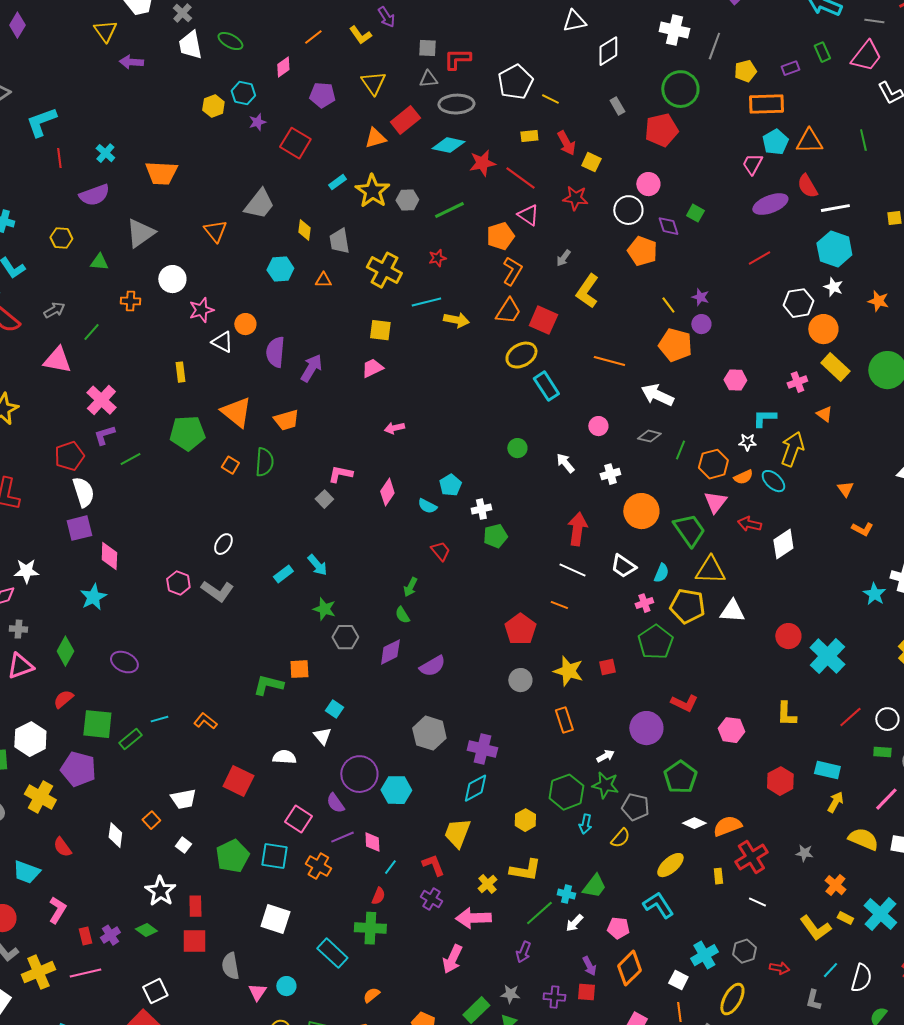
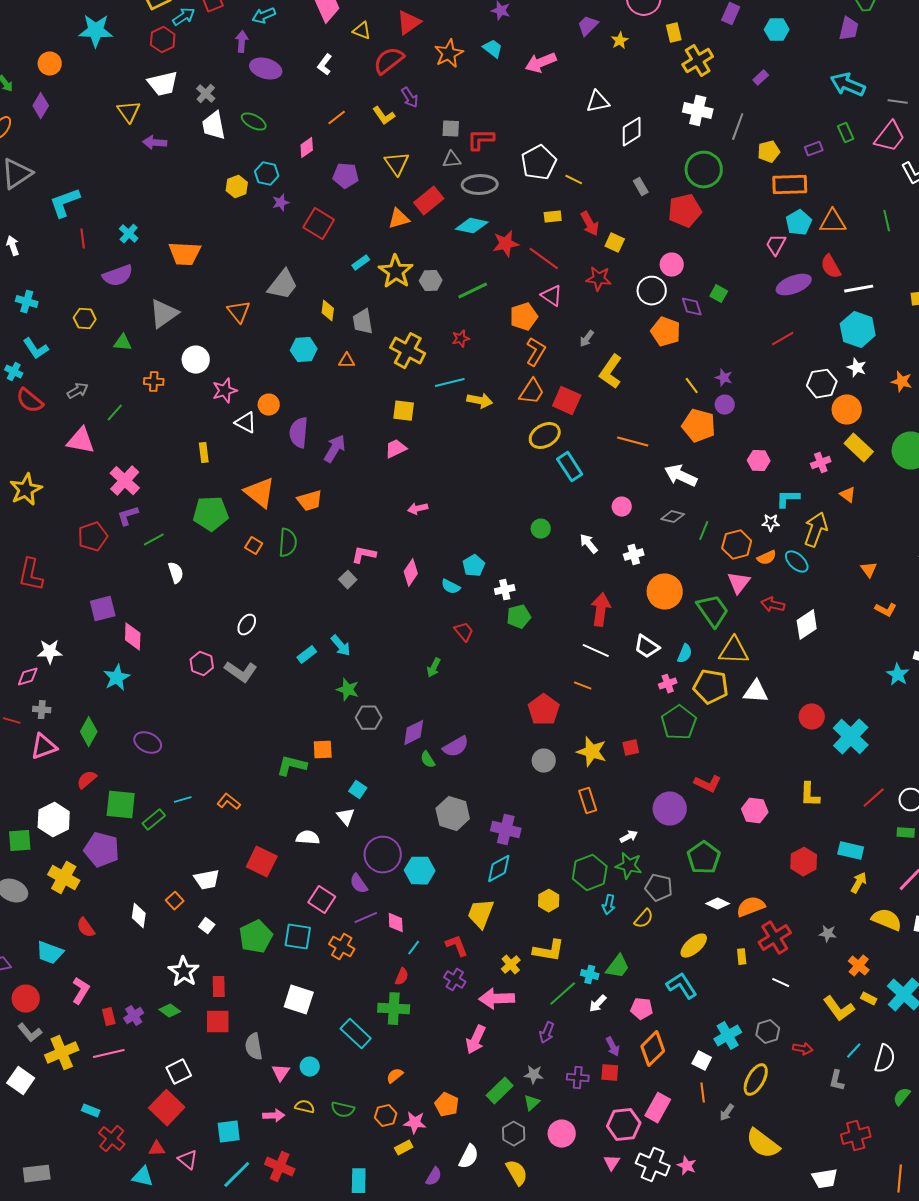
white semicircle: (83, 492) -> (176, 573), moved, size x0.7
green semicircle: (402, 615) -> (428, 760), moved

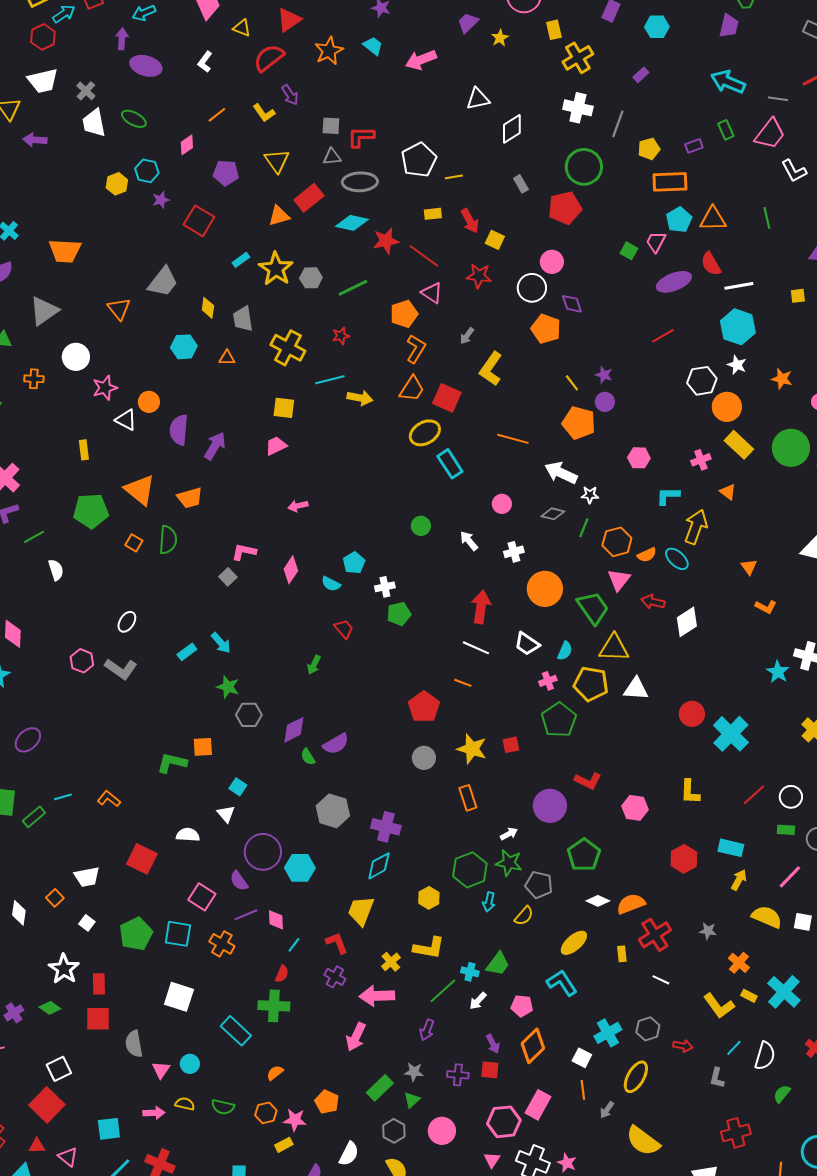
yellow line: (574, 180) -> (454, 177), turned -36
green square: (719, 294) -> (629, 251), moved
white star: (771, 523) -> (590, 495), moved
purple ellipse: (148, 743) -> (28, 740), turned -68

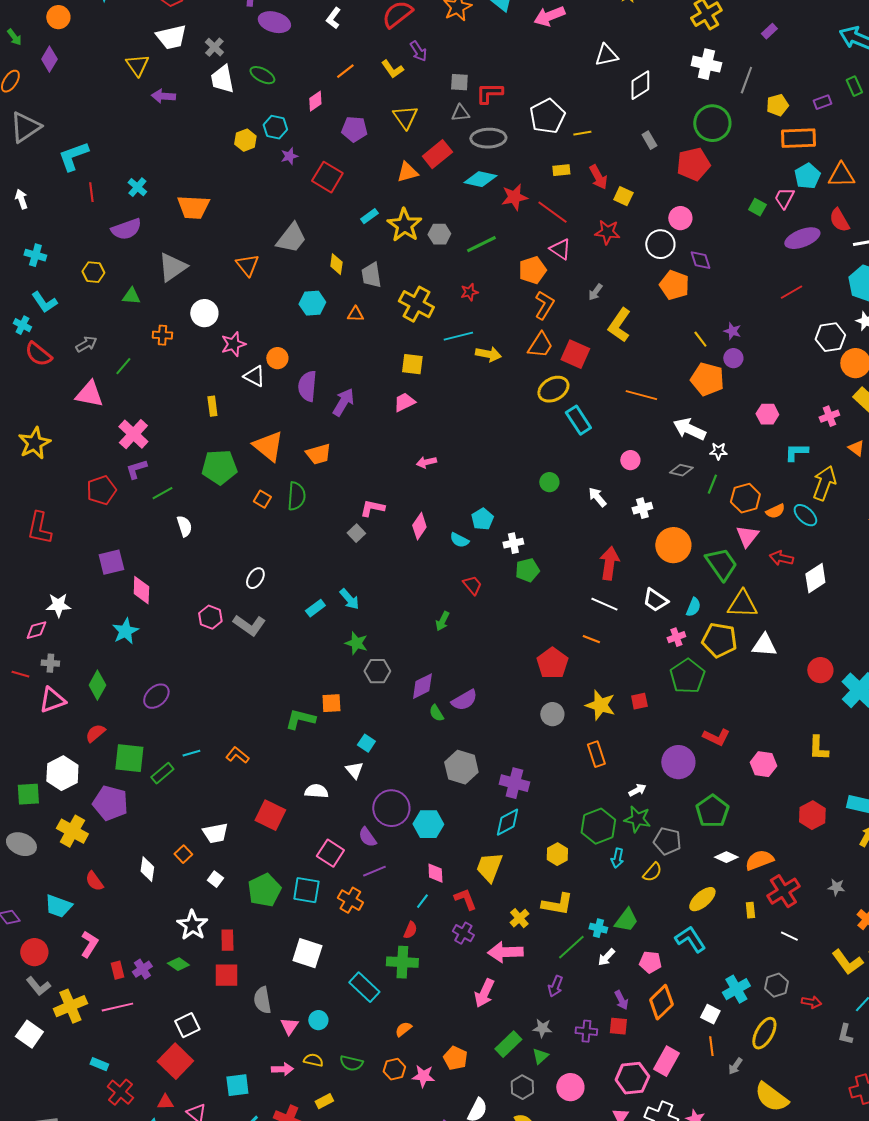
pink diamond: (276, 920) -> (435, 873), moved
yellow rectangle: (284, 1145) -> (324, 1101), moved

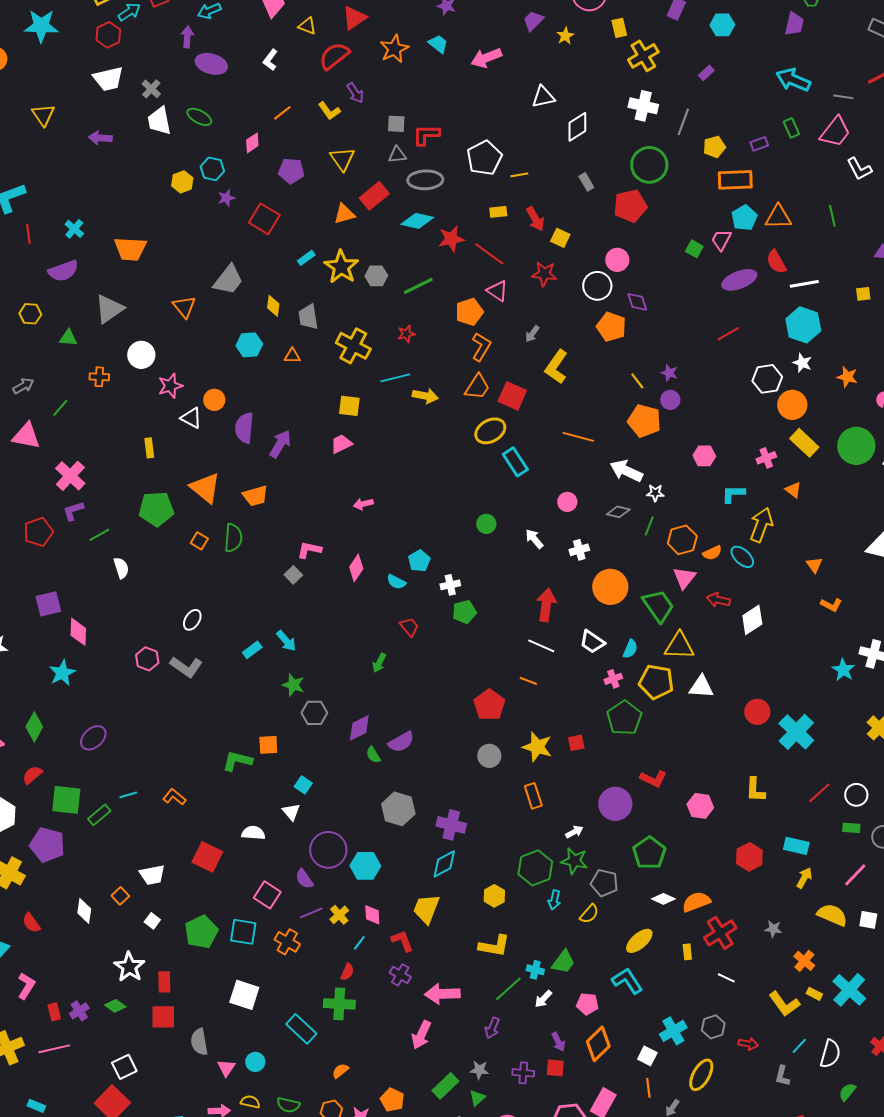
yellow triangle: (137, 65) -> (43, 115), moved
yellow cross: (519, 918) -> (339, 915), moved

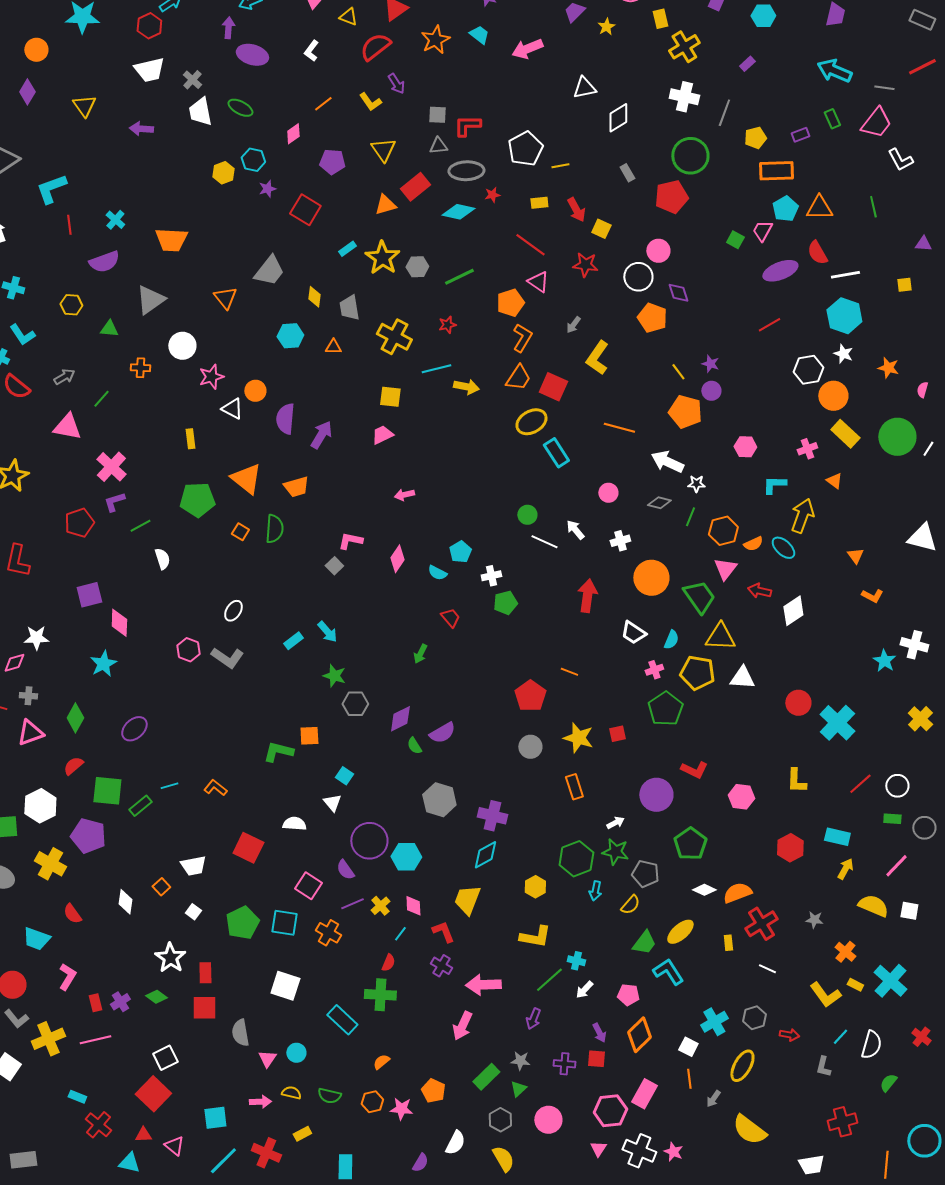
red star: (451, 239) -> (492, 195), moved, size x0.6
white line: (541, 646) -> (544, 542), moved
green trapezoid: (563, 962) -> (644, 943), moved

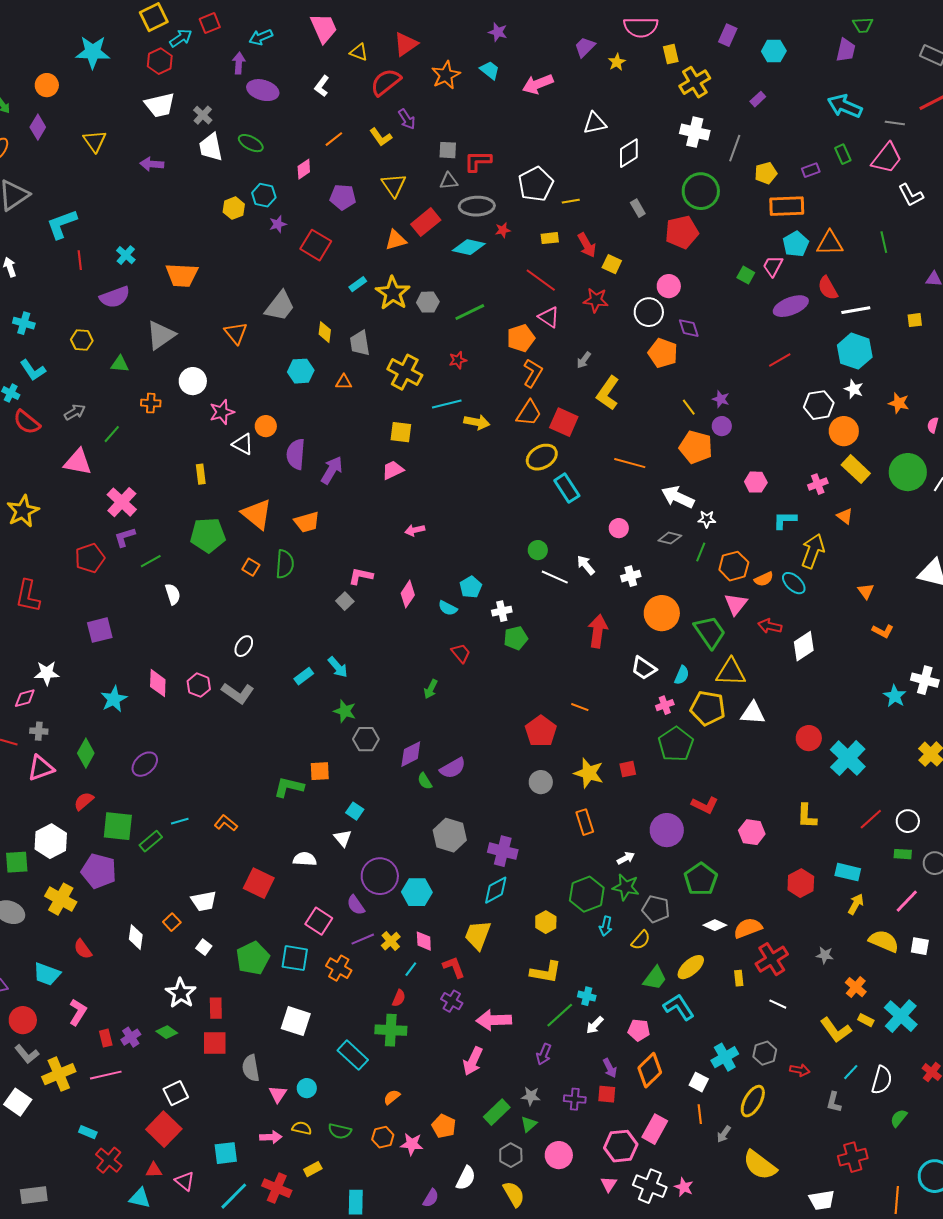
pink diamond: (119, 623) -> (158, 683), moved

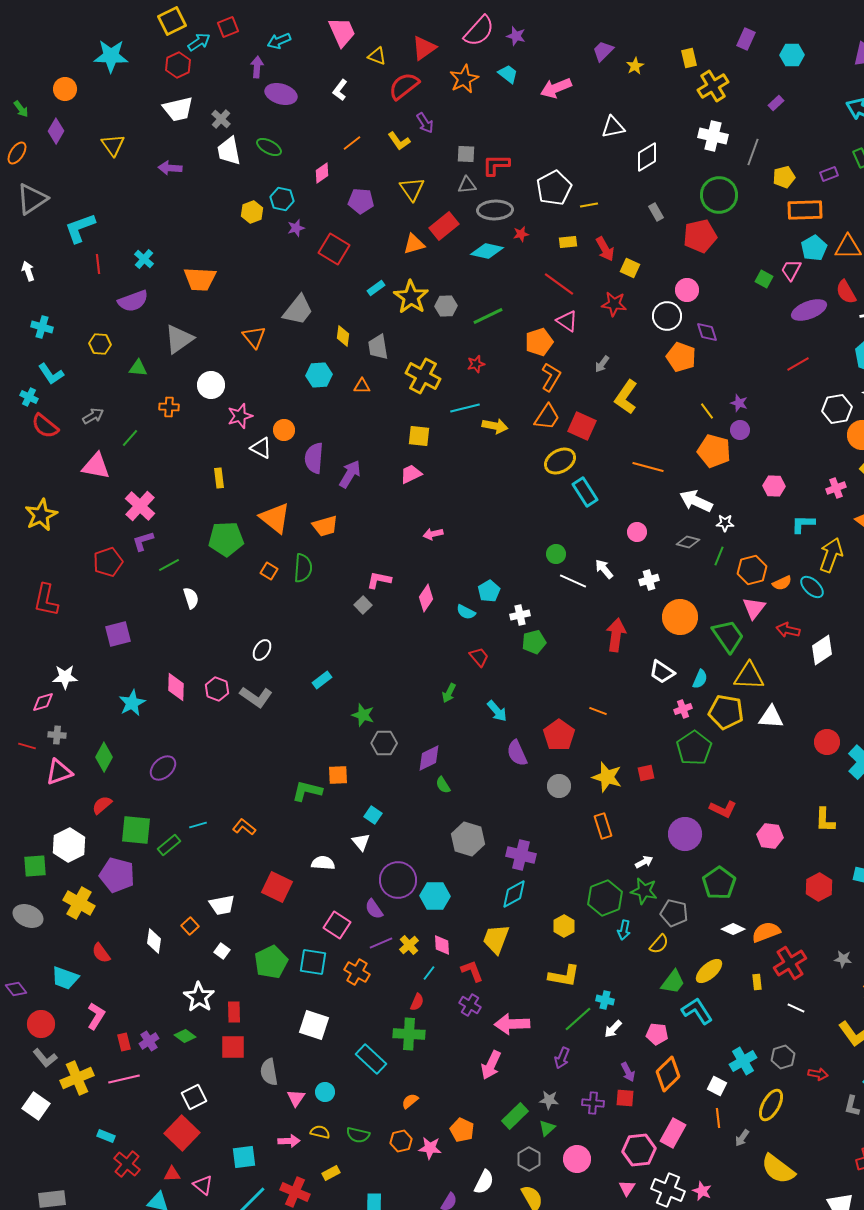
pink semicircle: (641, 27) -> (479, 31), moved, turned -48
cyan arrow: (338, 667) -> (497, 711), moved
purple semicircle: (453, 768) -> (517, 753), moved, turned 96

